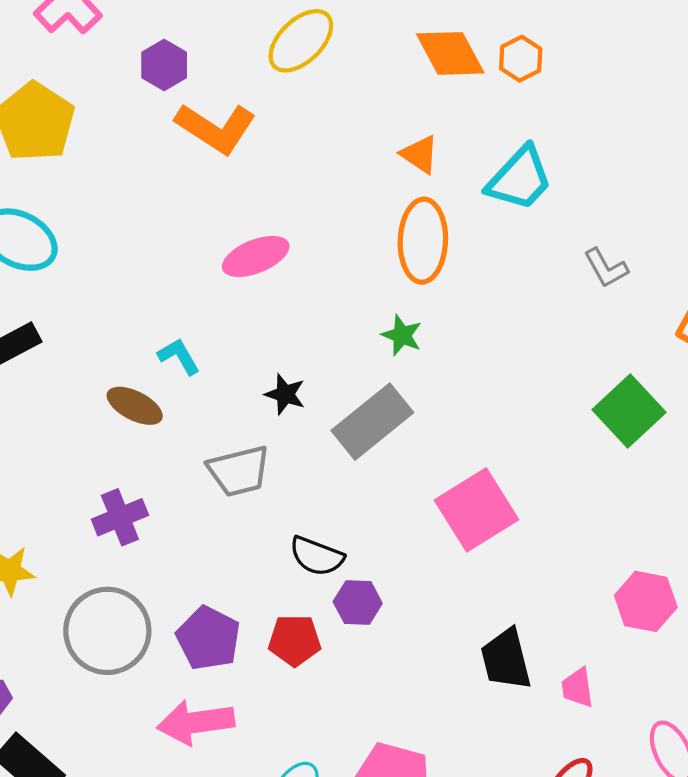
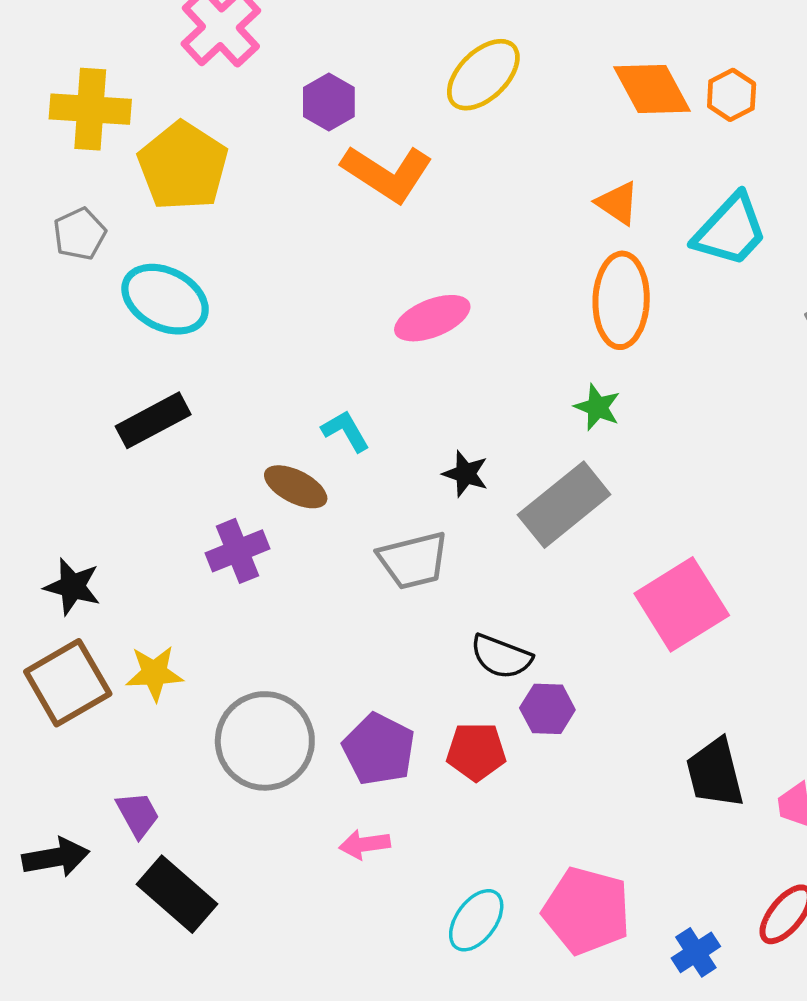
purple cross: (120, 517) -> (237, 551), moved
pink arrow: (196, 722) -> (365, 844), size x0.6

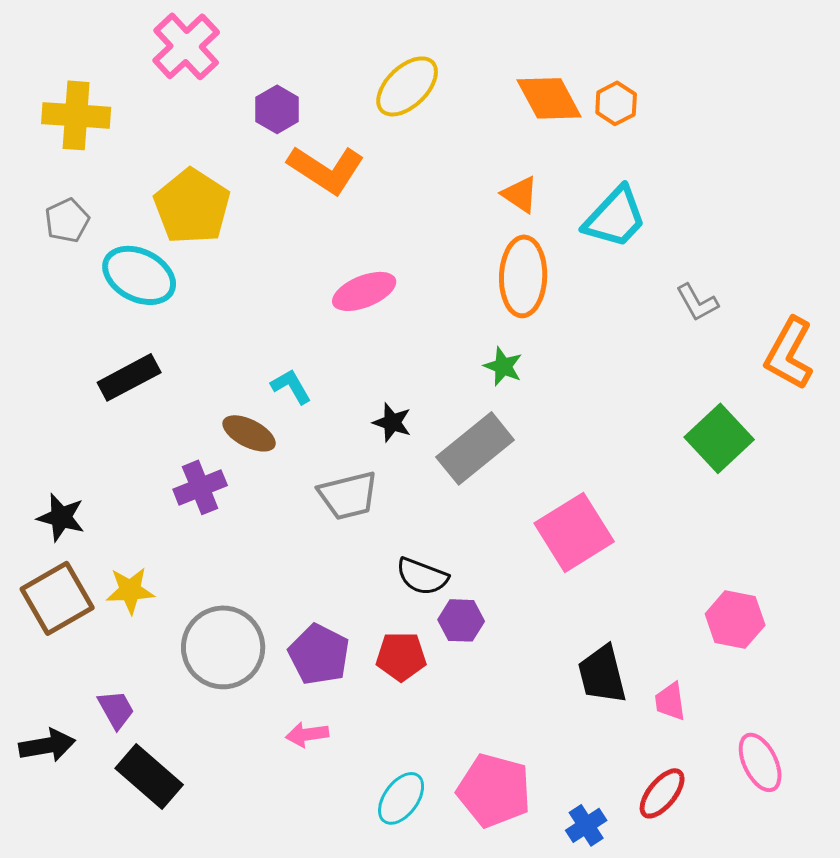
yellow pentagon: (183, 166) -> (192, 206), moved

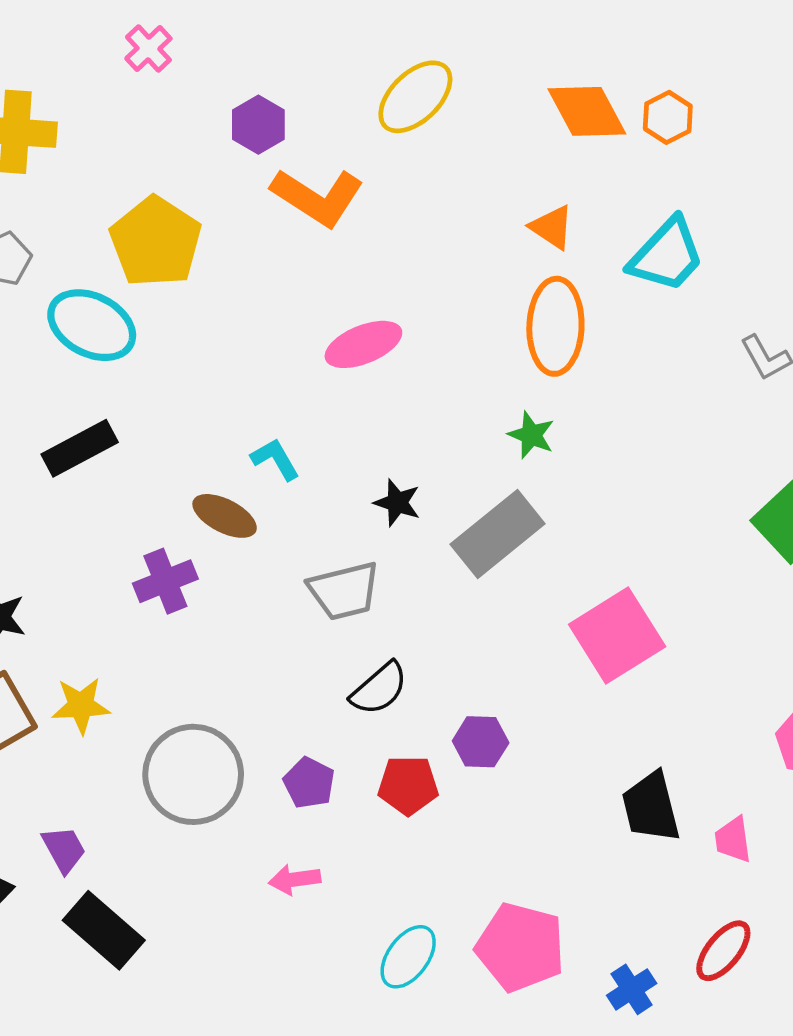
pink cross: (186, 46) -> (148, 49), size x0.6
black semicircle: (422, 576) -> (379, 689), moved, turned -62
purple pentagon: (319, 654) -> (309, 783), size x0.7

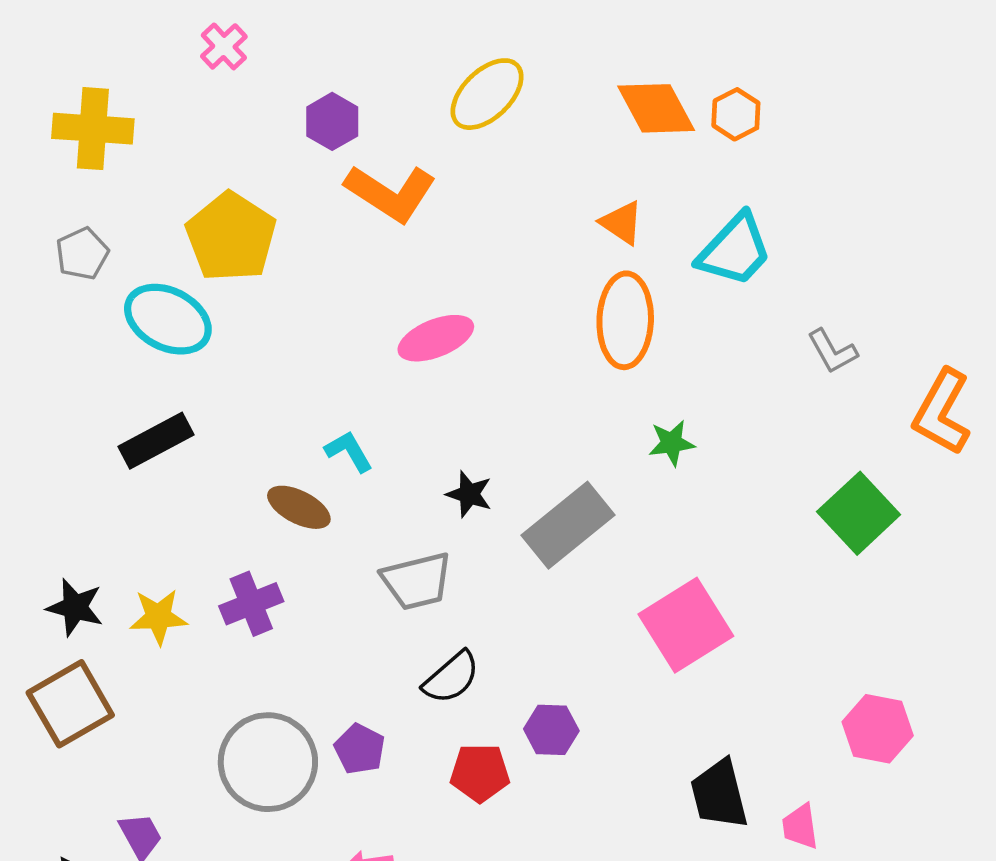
green star: (531, 435) -> (672, 443), moved, turned -30
purple cross: (165, 581) -> (251, 604), moved
yellow star: (81, 706) -> (158, 617), moved
purple pentagon: (309, 783) -> (360, 749), moved

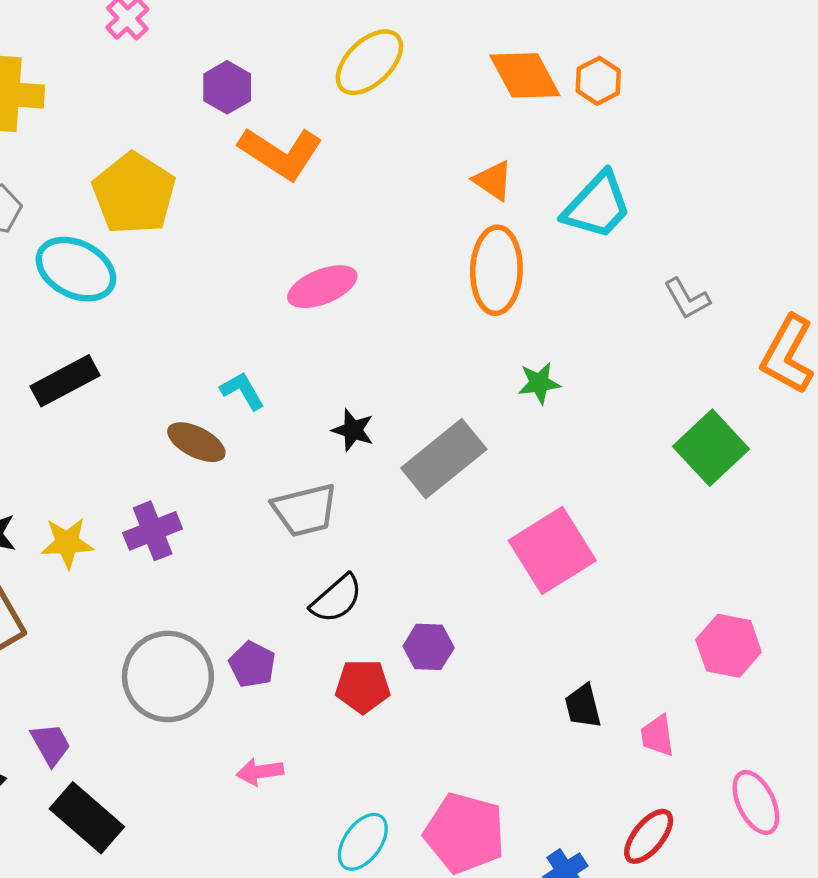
black trapezoid: (719, 794) -> (583, 706), size x0.7

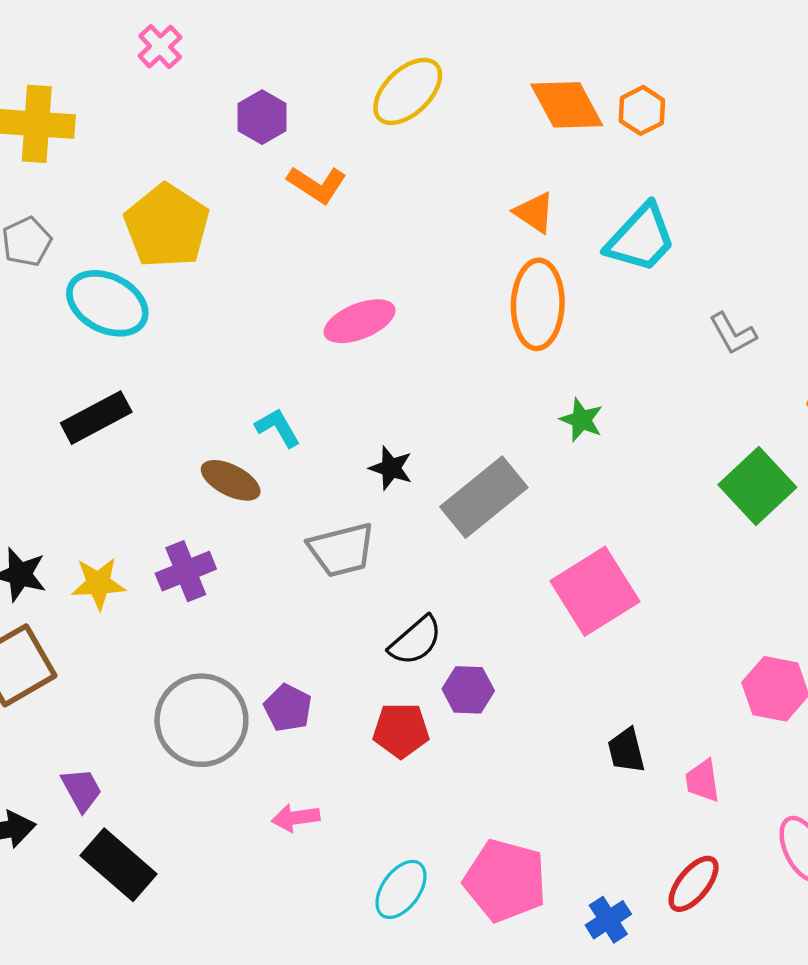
orange L-shape: (281, 153) -> (317, 184), size x0.7
green star: (539, 383) -> (581, 420), turned 30
black semicircle: (337, 599) -> (416, 641), moved

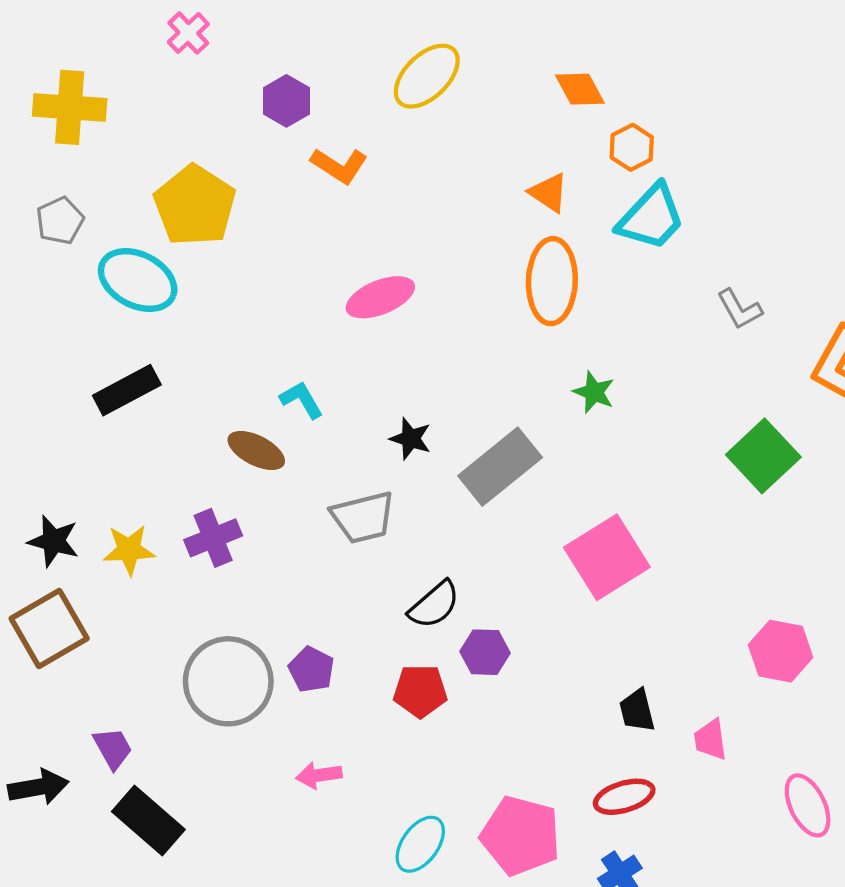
orange diamond: (567, 105) -> (580, 89), size x0.7
orange hexagon: (642, 110) -> (632, 147), moved
red ellipse: (694, 884) -> (624, 797), moved, turned 34

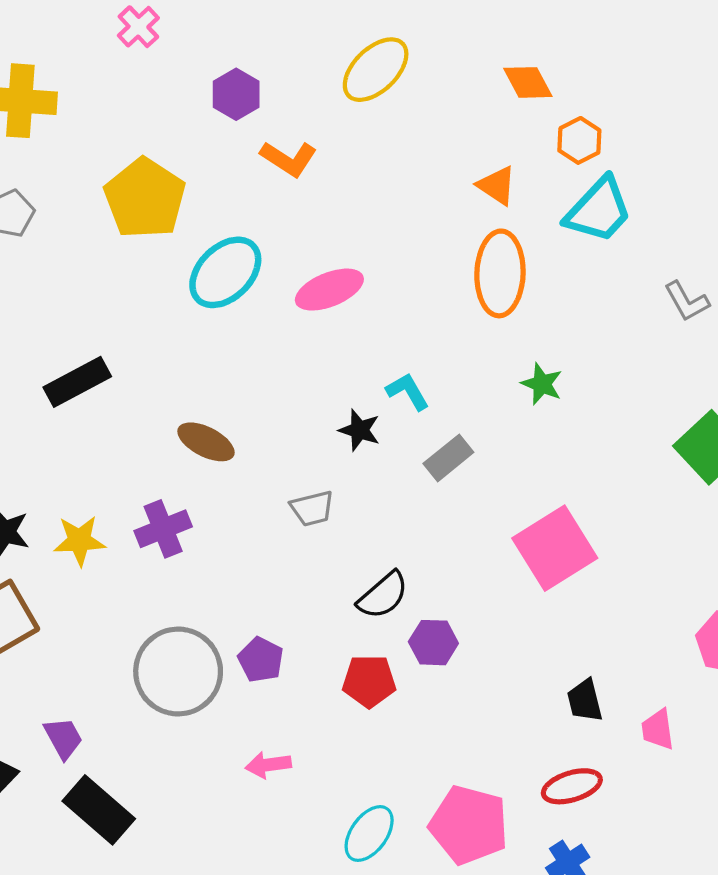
cyan ellipse: (138, 280) -> (225, 272), moved, turned -72
cyan L-shape: (302, 400) -> (408, 391), moved
gray rectangle: (500, 467) -> (448, 458), size x0.6
gray trapezoid: (363, 517) -> (312, 508), size x0.7

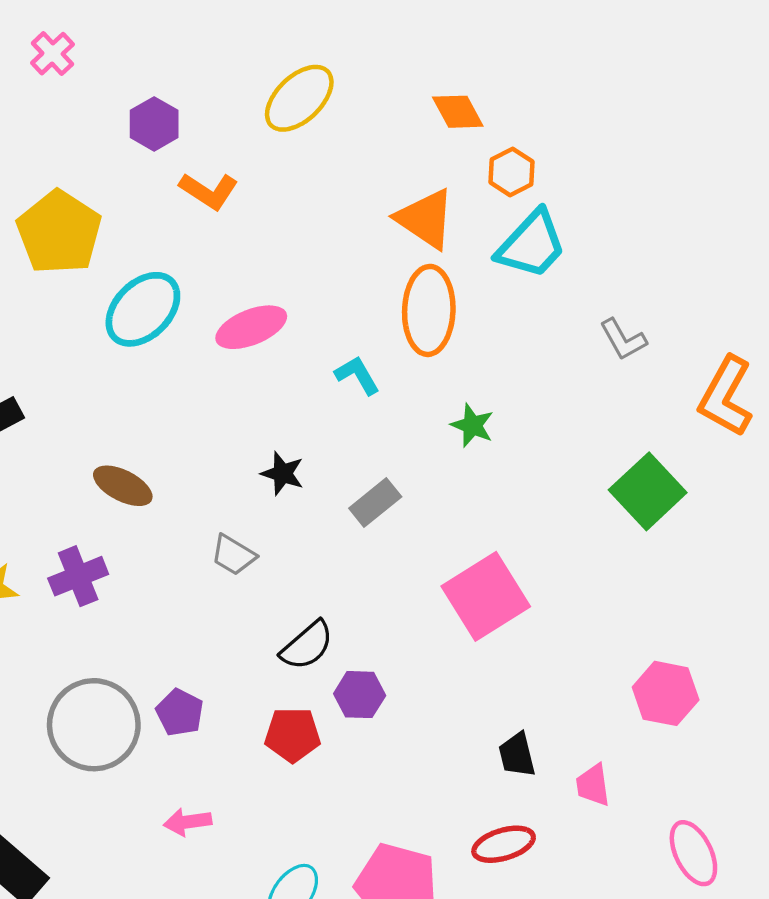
orange triangle: (497, 185) -> (425, 219), size x1.5
cyan L-shape: (408, 391) -> (357, 375), moved
gray trapezoid: (312, 508) -> (233, 555), turned 45

